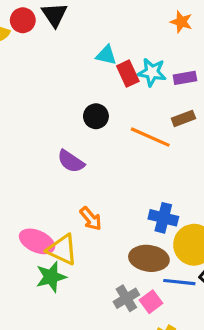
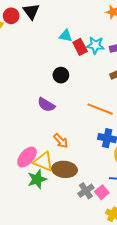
orange line: (150, 137) -> (100, 109), moved
pink ellipse: (37, 241) -> (27, 157), turned -70
brown ellipse: (149, 258) -> (65, 169), moved

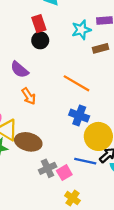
cyan star: (95, 45) -> (81, 30), moved, turned -30
red rectangle: (80, 47) -> (39, 24), moved
orange arrow: (61, 141) -> (29, 96), moved

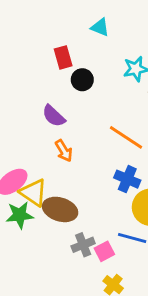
red rectangle: (39, 24) -> (63, 57), moved

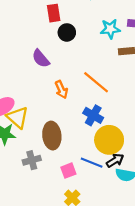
orange arrow: (64, 151) -> (61, 90), moved
brown ellipse: (60, 209) -> (52, 136), moved, turned 60
gray cross: (83, 245) -> (32, 160), moved

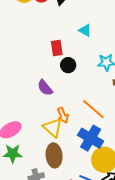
blue cross: (93, 115) -> (91, 138), size x1.4
yellow triangle: (18, 117) -> (53, 128), moved

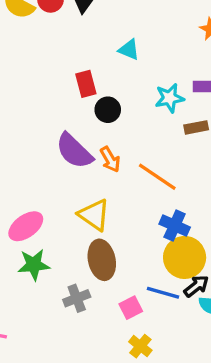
purple semicircle: (45, 88) -> (74, 151), size x1.4
orange arrow: (63, 115) -> (110, 159), moved
blue cross: (91, 138) -> (175, 226), moved, size x0.7

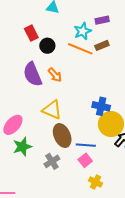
purple semicircle: (74, 151) -> (33, 74), turned 35
orange line: (157, 177) -> (80, 49), moved
blue line: (163, 293) -> (86, 145), moved

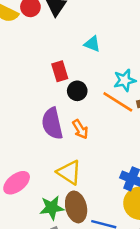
green star: (22, 147) -> (52, 208), moved

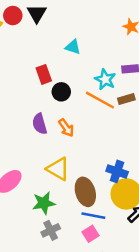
cyan star: (125, 80) -> (105, 79), turned -30
purple semicircle: (52, 123) -> (40, 124), size x0.7
brown ellipse: (76, 207) -> (85, 192), moved

